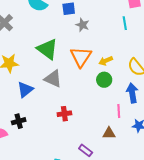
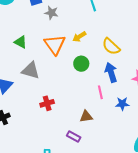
green triangle: (47, 49) -> (21, 42), size x0.6
yellow arrow: (106, 61) -> (79, 37), moved
brown triangle: (109, 133) -> (86, 116), moved

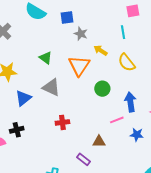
yellow arrow: (79, 37) -> (100, 50), moved, turned 56
yellow semicircle: (111, 46) -> (127, 63), moved
pink line: (100, 92) -> (117, 120), turned 72

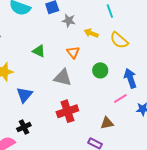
orange triangle: (79, 66) -> (73, 52), size x0.6
gray triangle: (51, 87) -> (63, 78), moved
red cross: (62, 122) -> (67, 111), size x1.5

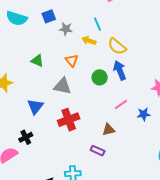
cyan line: (110, 11) -> (97, 24), moved
blue arrow: (130, 78) -> (120, 70), moved
blue triangle: (24, 95) -> (35, 106), moved

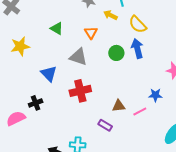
pink line: (121, 104) -> (140, 111), moved
blue triangle: (35, 106) -> (49, 74), turned -30

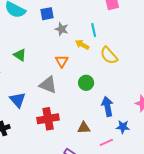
green triangle: (57, 28) -> (20, 55), moved
blue arrow: (137, 48) -> (107, 106), moved
brown triangle: (119, 106) -> (84, 128), moved

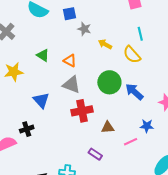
cyan line: (94, 30) -> (140, 34), moved
orange triangle: (62, 61) -> (70, 61), moved, turned -32
green circle: (86, 83) -> (109, 82), size x1.5
blue arrow: (107, 106) -> (134, 92), moved, turned -36
red cross: (48, 119) -> (82, 111), moved

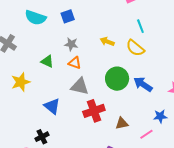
gray star: (84, 29) -> (71, 44), moved

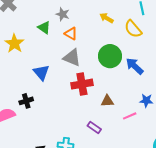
gray star: (71, 44) -> (63, 14), moved
yellow star: (21, 82) -> (14, 43), turned -30

